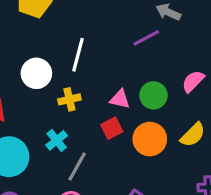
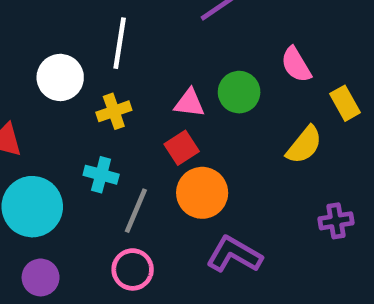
pink semicircle: (193, 81) -> (296, 65), turned -70
orange circle: (150, 139) -> (202, 193), moved
cyan cross: (57, 140) -> (101, 175), turned -30

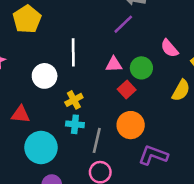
pink triangle: (189, 103) -> (114, 64), moved
yellow cross: (114, 111) -> (74, 100), moved
red square: (182, 148) -> (127, 90), moved

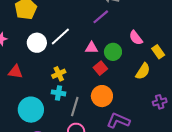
white line: (73, 52) -> (60, 37), turned 45
white circle: (45, 76) -> (37, 43), moved
red triangle: (21, 114) -> (15, 72), moved

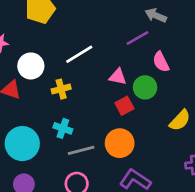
pink semicircle: (136, 38) -> (161, 62), moved
white circle: (37, 43) -> (31, 66), moved
yellow cross: (59, 74) -> (61, 89), moved
gray line: (75, 107) -> (81, 150), turned 48

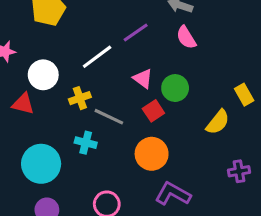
purple line: (137, 38) -> (136, 33), moved
pink semicircle: (161, 62) -> (186, 37), moved
pink triangle: (118, 77) -> (143, 79), turned 30
gray line: (81, 150) -> (109, 117), moved, turned 45

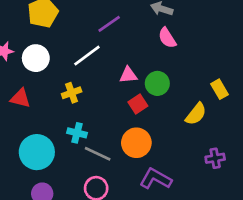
purple line: (136, 33) -> (109, 24), moved
white circle: (43, 75) -> (36, 58), moved
pink triangle: (143, 79) -> (128, 75), turned -42
gray line: (109, 117) -> (98, 154), moved

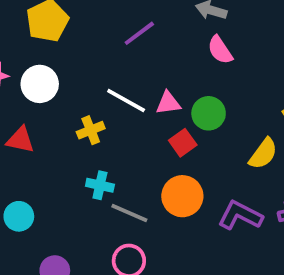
white line: (87, 56) -> (126, 100), moved, turned 68
cyan circle: (37, 152) -> (19, 216), moved, size x0.6
purple L-shape: (156, 179) -> (240, 215), moved

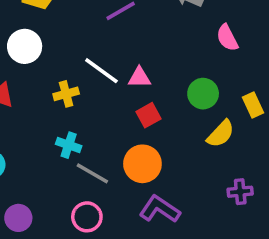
pink semicircle: (220, 50) -> (227, 38), moved
green circle: (209, 113) -> (203, 94), moved
purple L-shape: (240, 215) -> (160, 209), moved

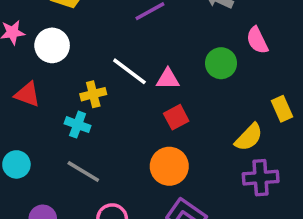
green circle: (203, 94) -> (221, 63), moved
cyan cross: (69, 145) -> (78, 125), moved
gray line: (92, 173) -> (83, 171), moved
purple cross: (240, 192) -> (261, 178), moved, size x1.4

